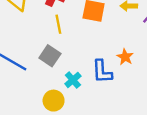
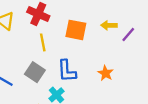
blue L-shape: (102, 71) -> (67, 71), moved

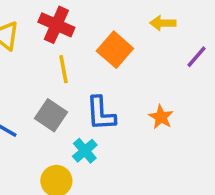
yellow arrow: (109, 25) -> (163, 23), moved
orange square: (76, 30) -> (115, 50), turned 30

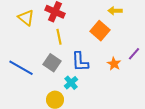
orange square: (115, 50) -> (100, 31), moved
purple line: (196, 57) -> (134, 54), moved

